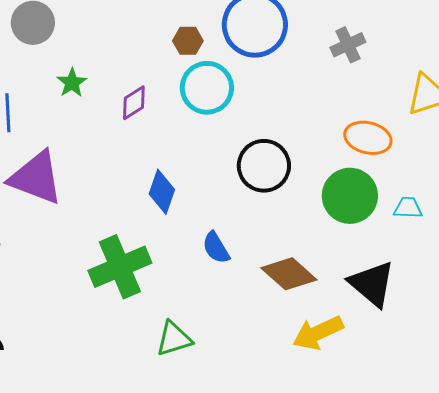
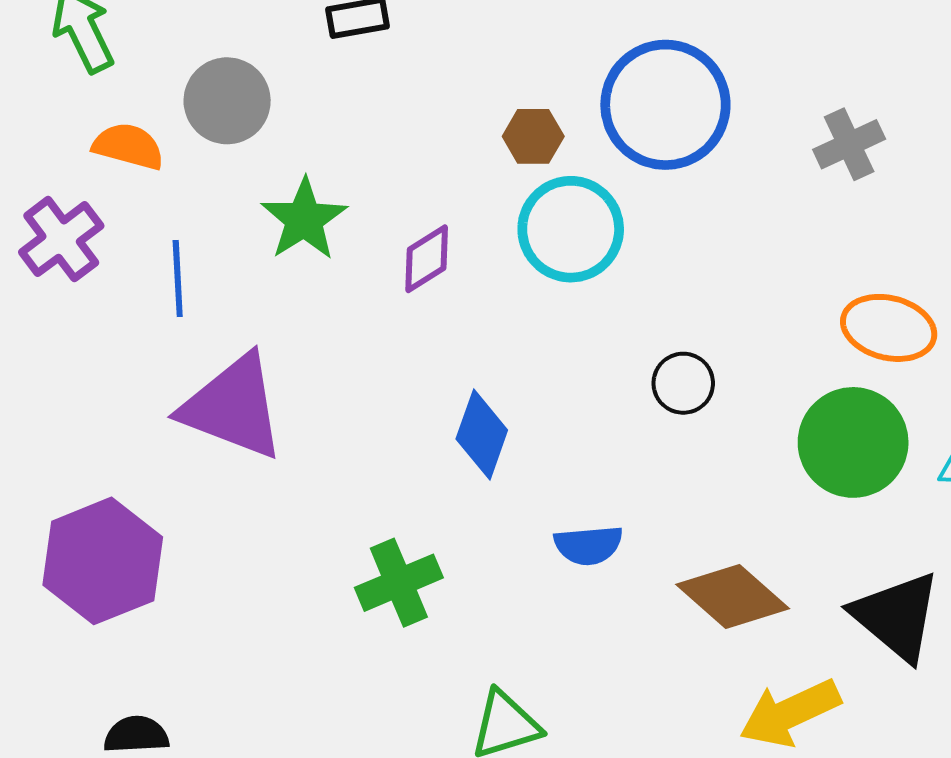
green star: (72, 83) -> (304, 219), size x1.4
black circle: (264, 166) -> (683, 383), size x0.6
blue semicircle: (216, 248) -> (588, 545), turned -64
green cross: (120, 267) -> (399, 583), size x0.7

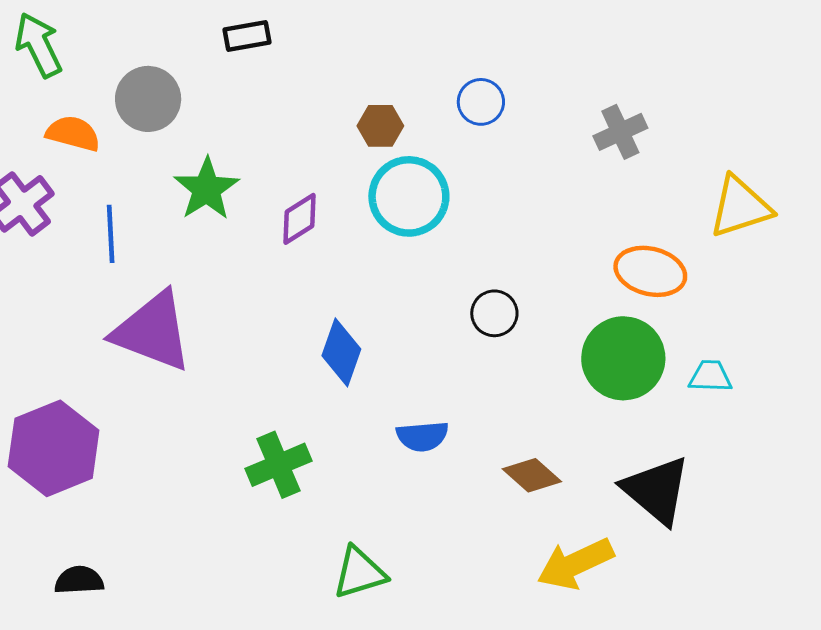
blue circle: (665, 105) -> (481, 102), size x0.5
brown diamond: (733, 596) -> (532, 475), size x0.7

